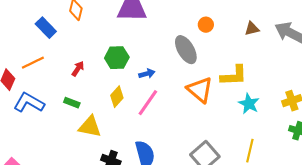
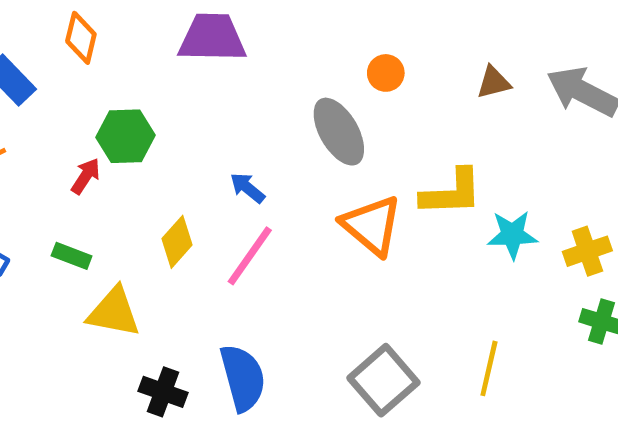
green hexagon: (117, 58) -> (126, 136), moved
blue arrow: (147, 74) -> (247, 188), turned -126
cyan star: (249, 104) -> (512, 235), moved, turned -30

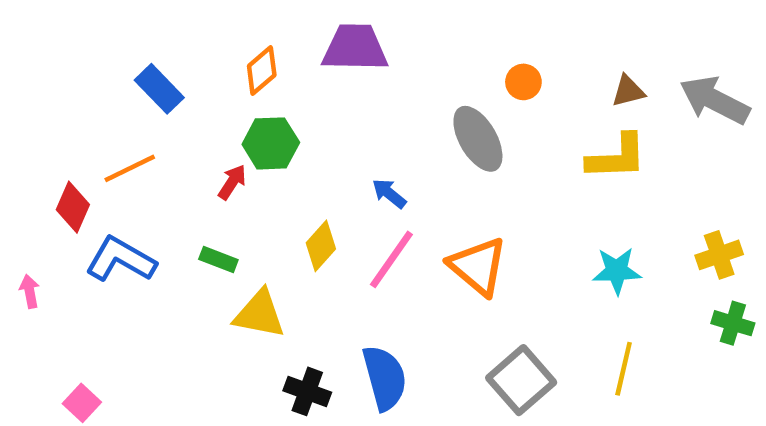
orange diamond: (81, 38) -> (262, 71), moved, turned 36
yellow L-shape: (451, 193) -> (617, 157), moved
orange triangle: (372, 225) -> (478, 266), moved
cyan star: (512, 235) -> (617, 271), moved

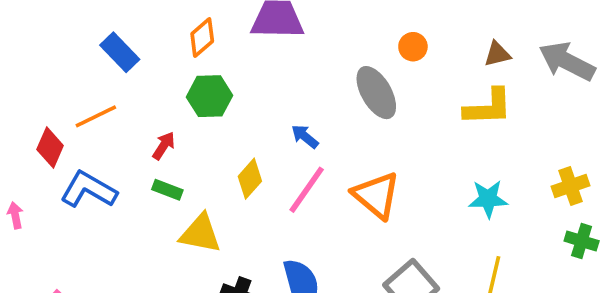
red arrow: (232, 182) -> (164, 146), moved

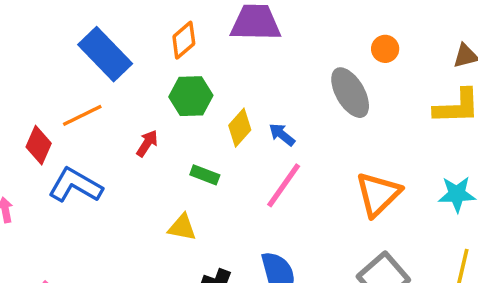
blue rectangle: (120, 52) -> (105, 54), size x1.4
yellow diamond: (250, 179) -> (240, 128), moved
green rectangle: (167, 190) -> (205, 175), moved
orange triangle: (376, 195) -> (378, 194), moved, turned 36
yellow triangle: (200, 234) -> (182, 227), size x0.7

